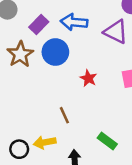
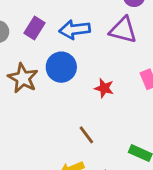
purple rectangle: (39, 24) -> (34, 28), moved

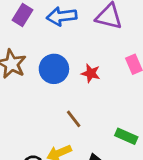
blue circle: (61, 67) -> (54, 69), moved

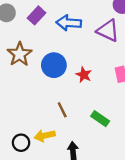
green rectangle: (126, 136) -> (100, 119), moved

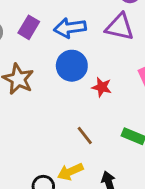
blue circle: (54, 65) -> (72, 66), moved

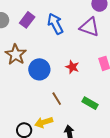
blue arrow: (70, 28) -> (55, 24), turned 65
blue circle: (72, 66) -> (39, 69), moved

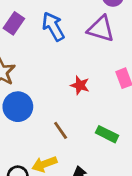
blue circle: (39, 69) -> (18, 107), moved

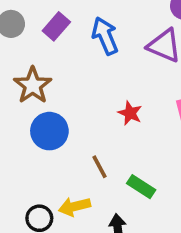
green rectangle: (107, 134) -> (141, 187), moved

